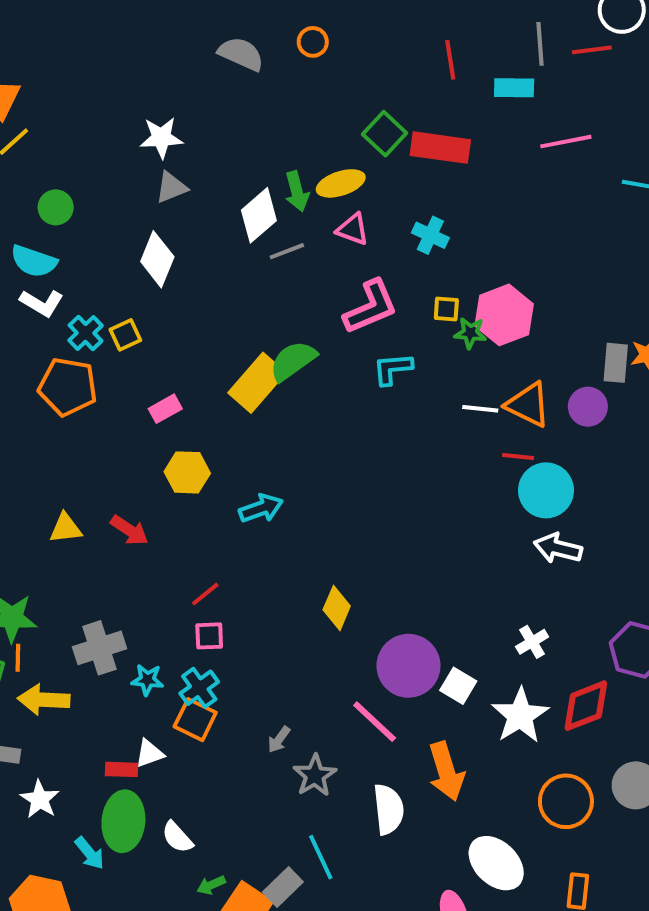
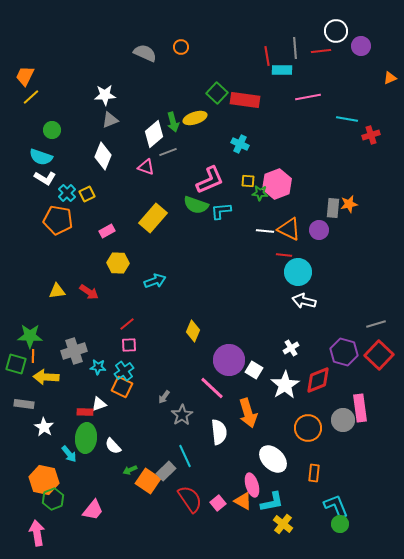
red line: (450, 60) -> (267, 56), moved
pink triangle: (353, 229) -> (146, 167), moved
green semicircle: (293, 361) -> (196, 205), moved, turned -125

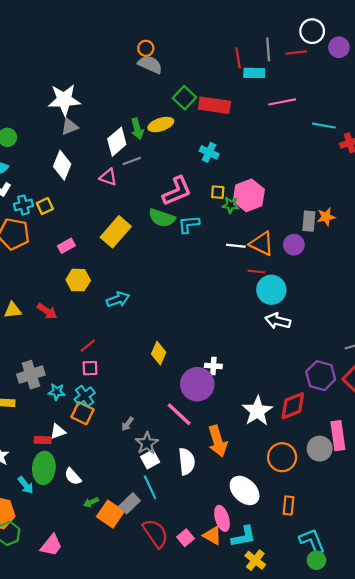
gray semicircle: (145, 53) -> (150, 64), moved
white star: (105, 95) -> (64, 100), size x1.4
cyan cross: (67, 193) -> (23, 205), turned 30
white cross: (291, 348) -> (213, 366), moved, turned 35
white square: (254, 370) -> (150, 459), moved, turned 30

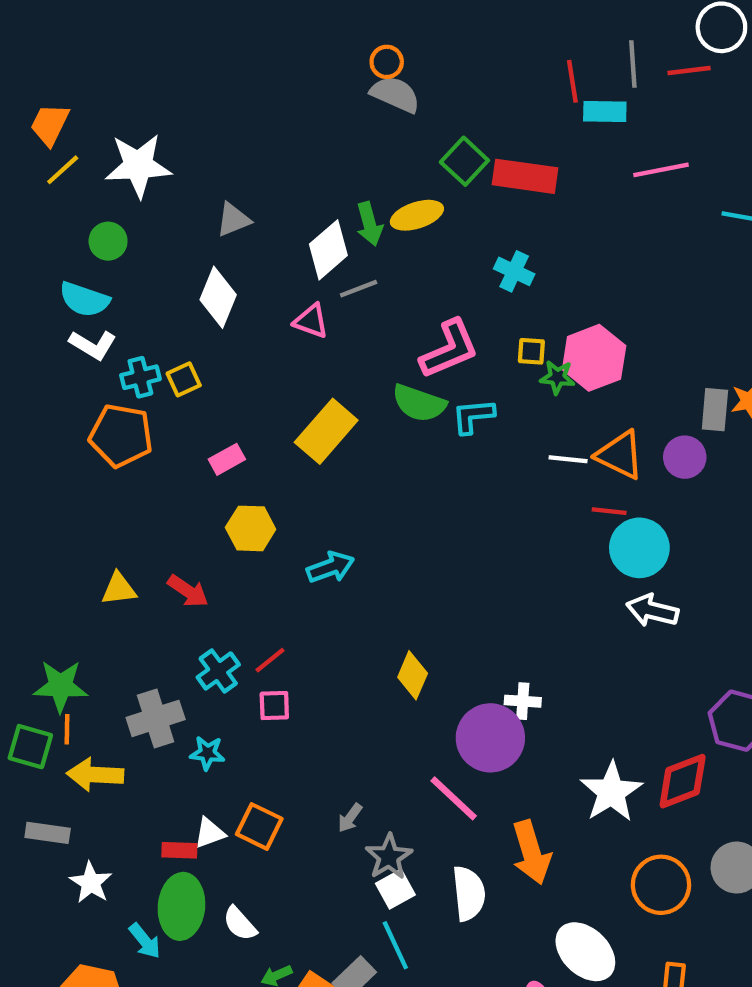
white star: (64, 100) -> (138, 166), moved
cyan cross: (85, 396) -> (218, 671), moved
orange square: (82, 413) -> (259, 826), moved

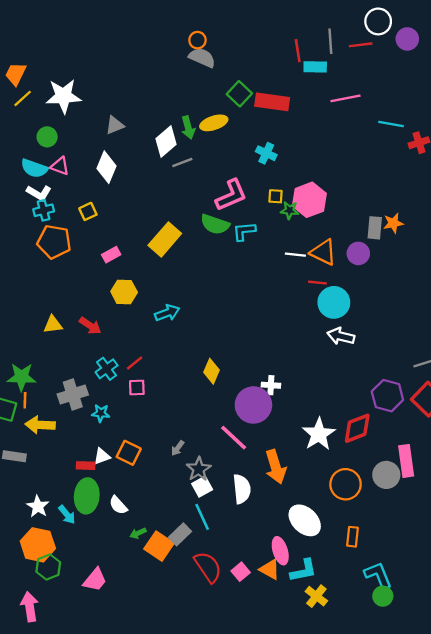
pink triangle: (311, 321) -> (60, 166), moved
cyan cross: (140, 377) -> (44, 210), moved
white star: (91, 883) -> (38, 506), moved

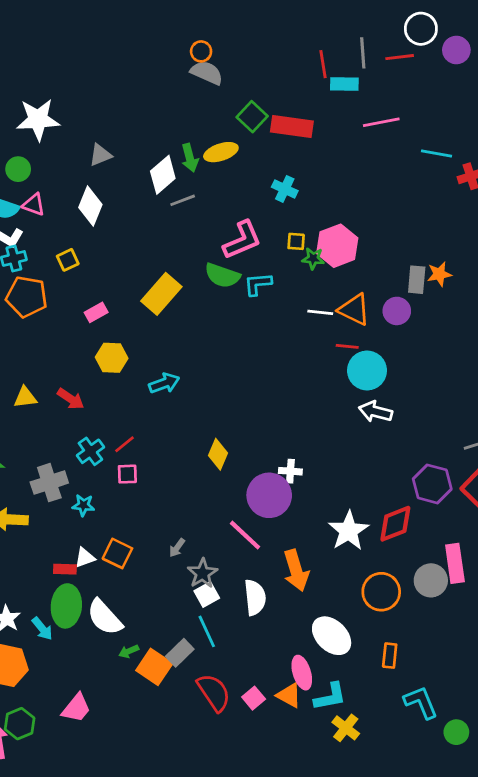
white semicircle: (118, 505) -> (105, 617), size x1.6
green hexagon: (48, 567) -> (20, 724), moved
green circle: (383, 596) -> (456, 732), moved

